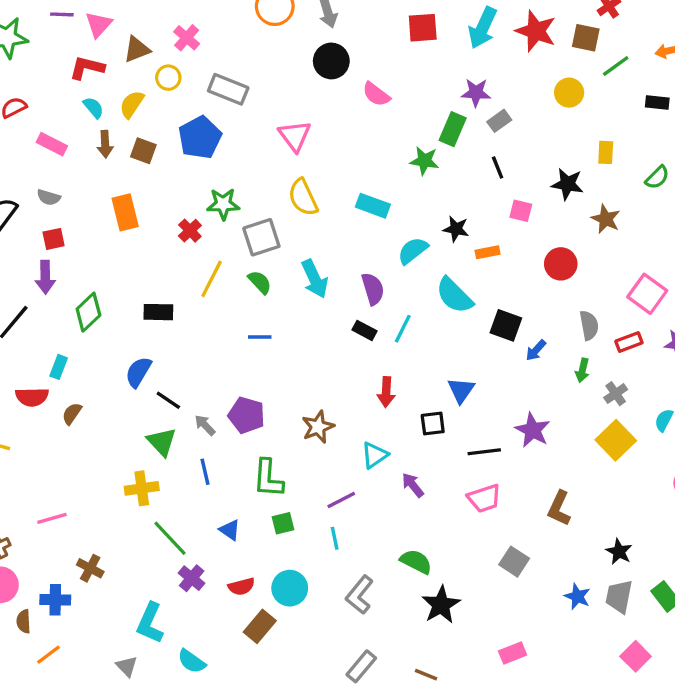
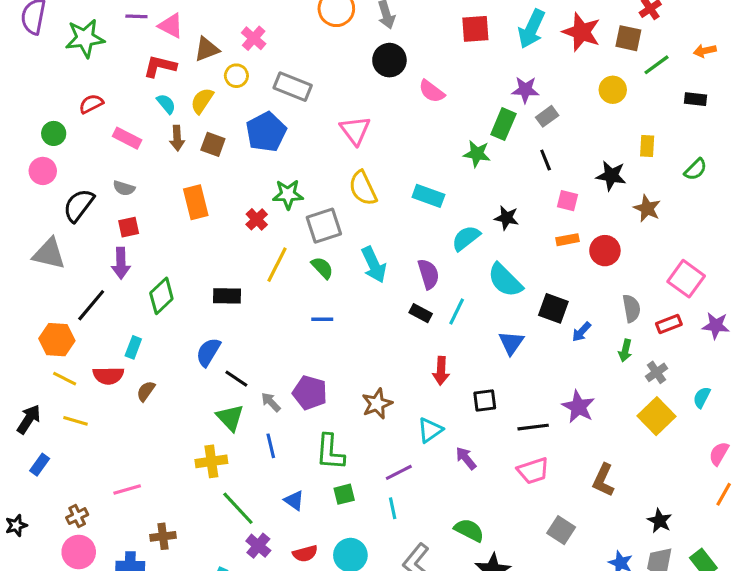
pink triangle: (98, 24) -> (171, 26), turned -44
orange rectangle: (488, 252) -> (567, 240), moved
blue triangle: (461, 390) -> (511, 343), moved
brown cross: (90, 568) -> (163, 536), turned -35

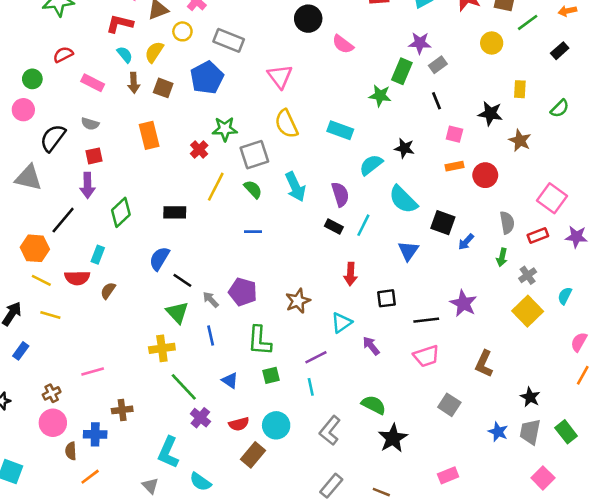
black rectangle: (696, 99) -> (560, 51), turned -48

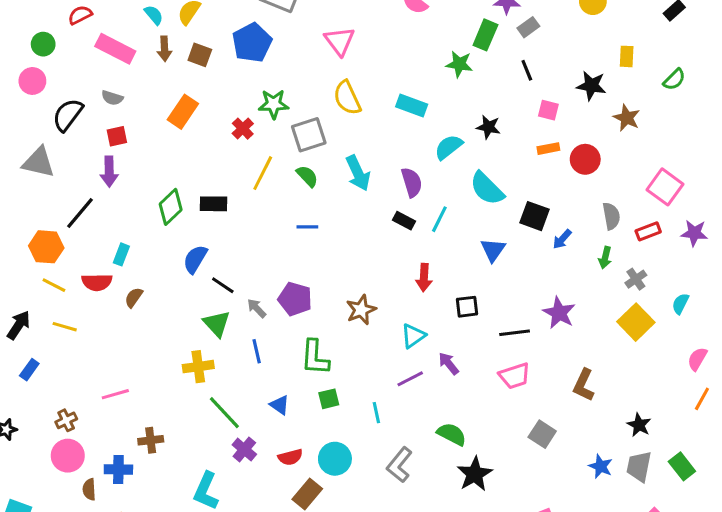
pink rectangle: (93, 83) -> (115, 49), size x1.4
orange rectangle: (149, 135) -> (183, 112), turned 48
green diamond: (121, 212) -> (171, 207), moved
purple line: (316, 357) -> (410, 379), moved

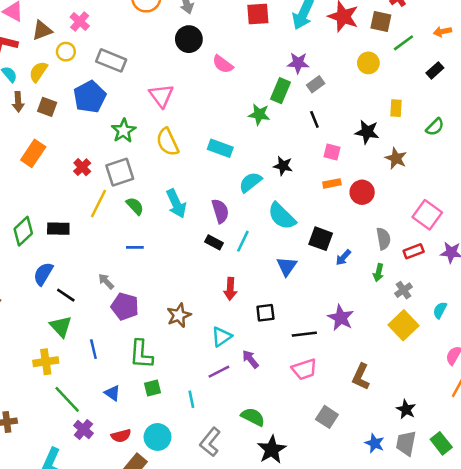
green star: (273, 104) -> (124, 131), moved, turned -30
gray square: (309, 135) -> (120, 172), moved
gray arrow: (257, 308) -> (106, 281), moved

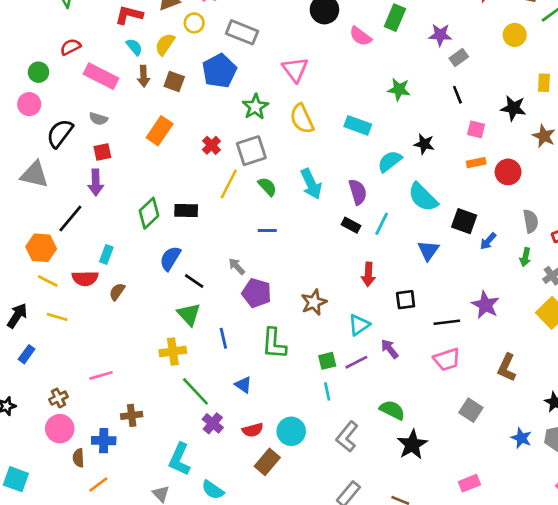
green rectangle: (280, 91) -> (395, 18), moved
green square: (152, 388) -> (327, 361), moved

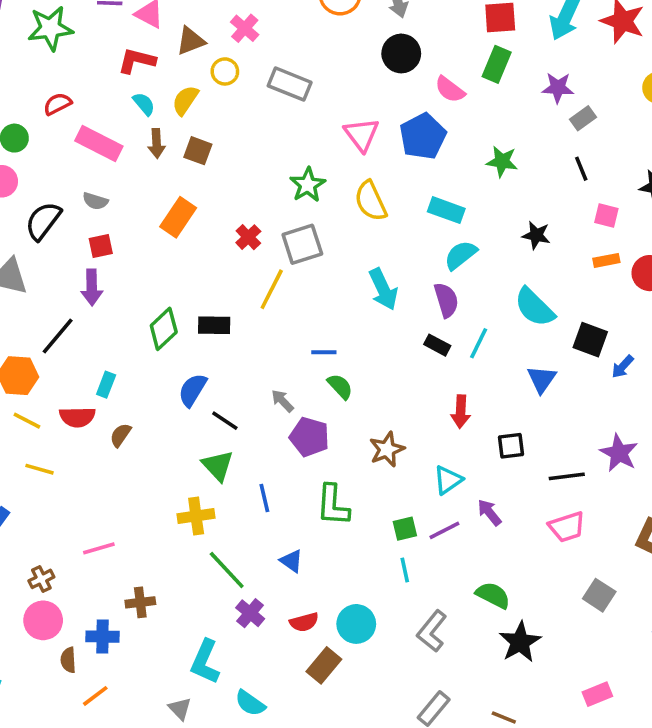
blue pentagon: (219, 71) -> (423, 136), moved
cyan semicircle: (390, 161) -> (461, 255), moved
green semicircle: (267, 187) -> (340, 386), moved

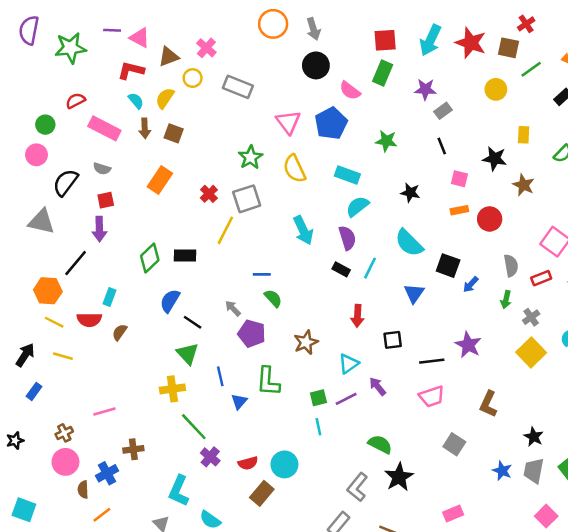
blue triangle: (291, 561) -> (239, 401), moved, turned 36
gray L-shape: (432, 631) -> (357, 487), moved
blue cross: (103, 637) -> (107, 473), turned -30

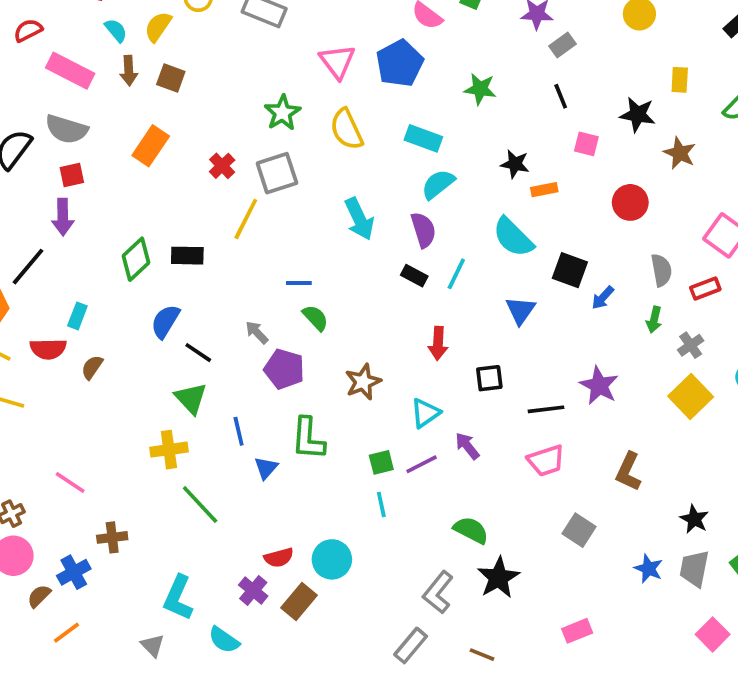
gray semicircle: (102, 169) -> (66, 129), size x1.6
orange rectangle: (459, 210) -> (544, 190), moved
pink line: (104, 412) -> (70, 483), turned 50
purple cross: (210, 457) -> (253, 591), moved
brown semicircle: (83, 490) -> (39, 596), turned 48

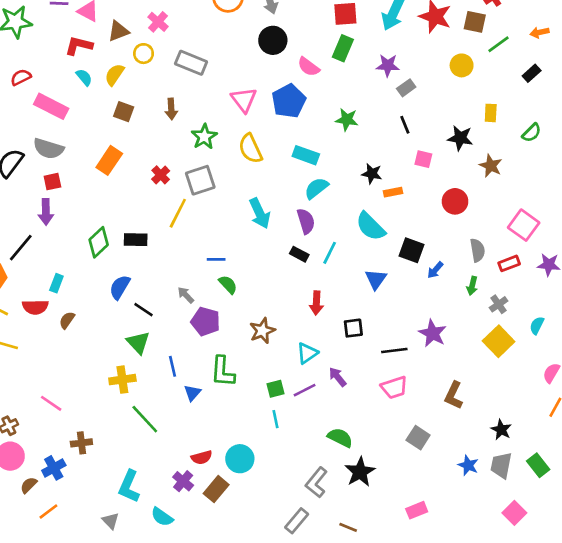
brown arrow: (129, 71) -> (171, 109), moved

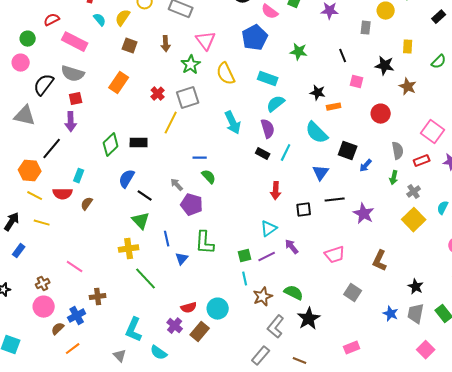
gray rectangle: (406, 88) -> (366, 28), moved, turned -48
pink triangle: (244, 100) -> (206, 41), moved
brown star: (262, 331) -> (263, 297), moved
black line: (394, 350) -> (335, 200), moved

